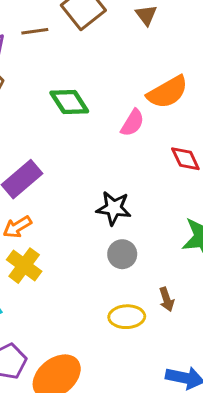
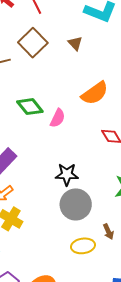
pink semicircle: (132, 123) -> (58, 118), moved
gray circle: (122, 254) -> (76, 204), size x1.6

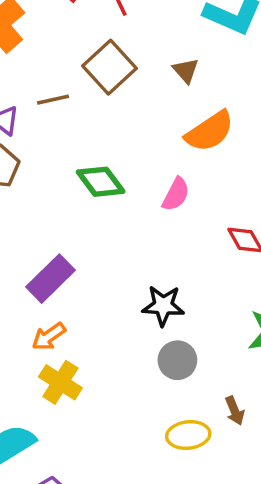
orange semicircle: (95, 93) -> (210, 131), moved
pink semicircle: (58, 118) -> (176, 194), moved
gray circle: (76, 204) -> (177, 360), size x0.7

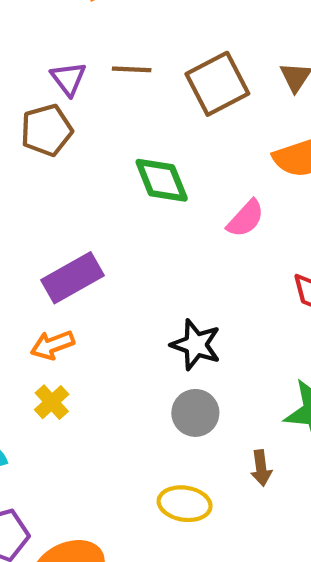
brown square: (110, 67) -> (217, 84), moved
yellow cross: (60, 382) -> (52, 402), size x0.7
brown arrow: (235, 411) -> (261, 468), moved

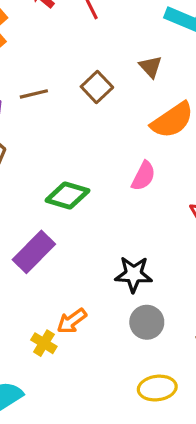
brown square: (217, 84) -> (97, 87), size x0.7
green diamond: (162, 180) -> (67, 195), moved, turned -36
orange arrow: (52, 345) -> (72, 321), moved

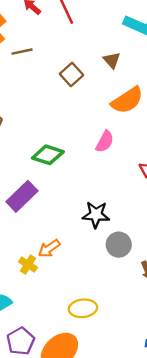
brown line: (34, 94) -> (22, 52), moved
gray circle: (147, 322) -> (119, 245), moved
yellow ellipse: (157, 388) -> (83, 308), moved

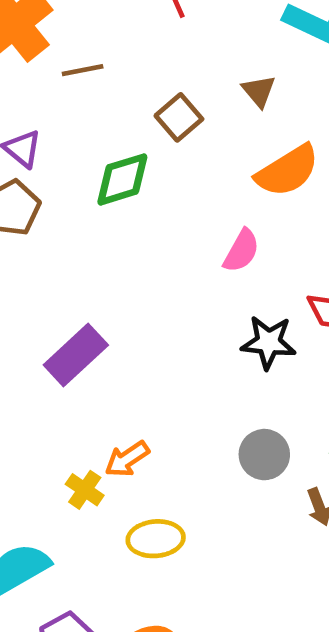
green diamond: (48, 155) -> (122, 179), moved, turned -36
black star: (96, 215) -> (269, 342), moved
yellow ellipse: (83, 308) -> (156, 539), moved

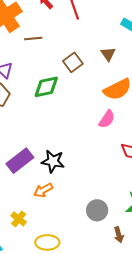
pink semicircle: (241, 251) -> (107, 119), moved
black star: (269, 342) -> (53, 161), moved
orange arrow: (127, 459) -> (43, 190), moved

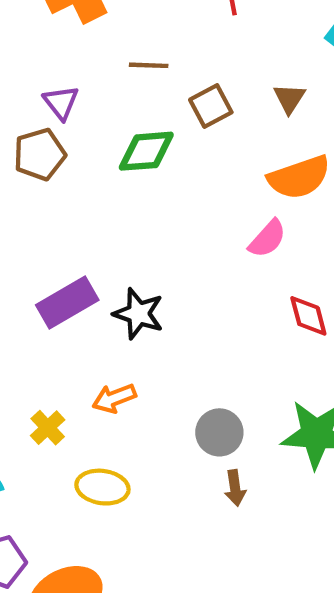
brown line: (33, 39) -> (149, 65), moved
orange arrow: (43, 190) -> (114, 398), moved
brown arrow: (119, 235) -> (235, 488), moved

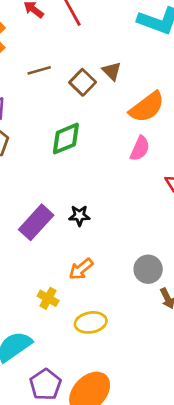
brown triangle: (289, 98) -> (112, 71), moved
green diamond: (146, 151) -> (66, 139), moved
black star: (138, 314) -> (79, 216), size x0.7

